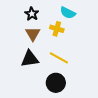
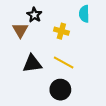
cyan semicircle: (68, 13) -> (84, 14), moved, turned 63
brown triangle: (33, 34) -> (20, 30), moved

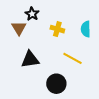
cyan semicircle: (84, 14) -> (86, 29), moved
yellow line: (64, 63) -> (73, 58), moved

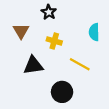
black star: (32, 14) -> (49, 12), moved
yellow cross: (57, 29) -> (54, 41), moved

